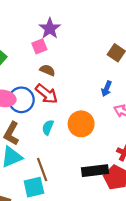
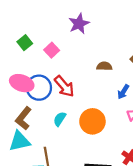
pink square: (39, 46) -> (52, 50), moved, turned -32
brown semicircle: (47, 70) -> (104, 66), moved, turned -32

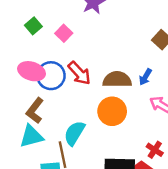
brown semicircle: (104, 66) -> (117, 80), moved, size x1.6
cyan semicircle: (60, 119) -> (74, 133), moved, size x1.5

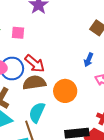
pink square: (64, 33) -> (18, 33), turned -32
brown semicircle: (117, 80) -> (34, 83), moved

